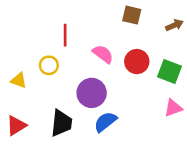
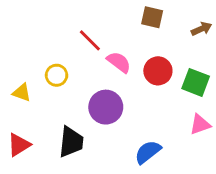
red line: (65, 35) -> (90, 40), moved, turned -45
blue semicircle: (105, 122) -> (148, 152), moved

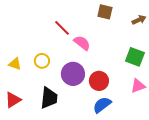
red circle: (158, 71) -> (99, 81), moved
yellow circle: (57, 75) -> (42, 61), moved

